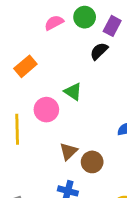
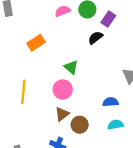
pink circle: (46, 110) -> (63, 89), moved

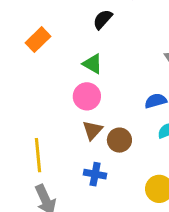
black semicircle: (95, 38) -> (103, 19), moved
yellow line: (23, 92) -> (38, 155), moved

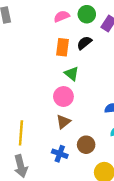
orange rectangle: (38, 40) -> (63, 47), moved, turned -48
brown circle: (119, 140) -> (86, 145), moved

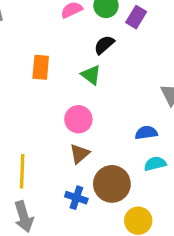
orange rectangle: (63, 47) -> (41, 67), moved
green triangle: (72, 74) -> (91, 75), moved
brown circle: (86, 145) -> (112, 184), size x1.5

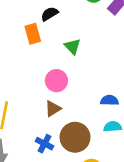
black semicircle: (104, 45) -> (49, 14), moved
orange rectangle: (41, 67) -> (33, 34), turned -30

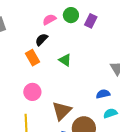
pink circle: (56, 81) -> (32, 92), moved
brown triangle: (53, 109) -> (62, 111), size x1.5

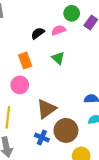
pink semicircle: (49, 20) -> (58, 30), moved
orange rectangle: (33, 58) -> (25, 60), moved

